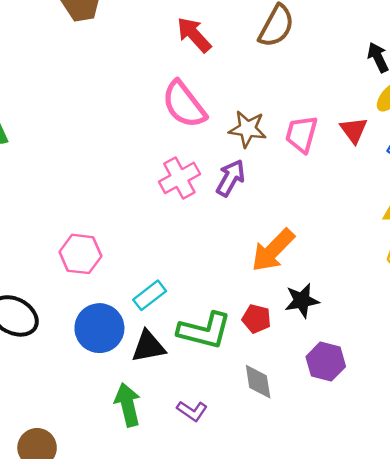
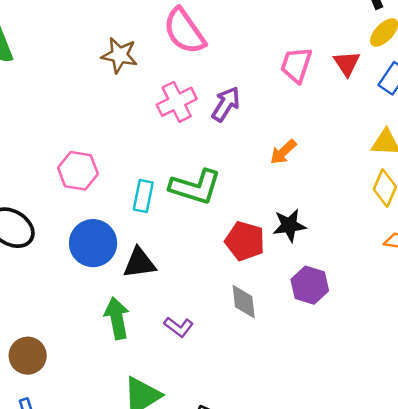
brown star: (248, 129) -> (119, 55), moved
orange arrow: (273, 250) -> (283, 152), moved, size x0.6
cyan rectangle: (150, 295) -> (143, 196), moved, turned -44
red pentagon: (256, 319) -> (245, 241), size x1.4
green L-shape: (204, 331) -> (195, 187), moved

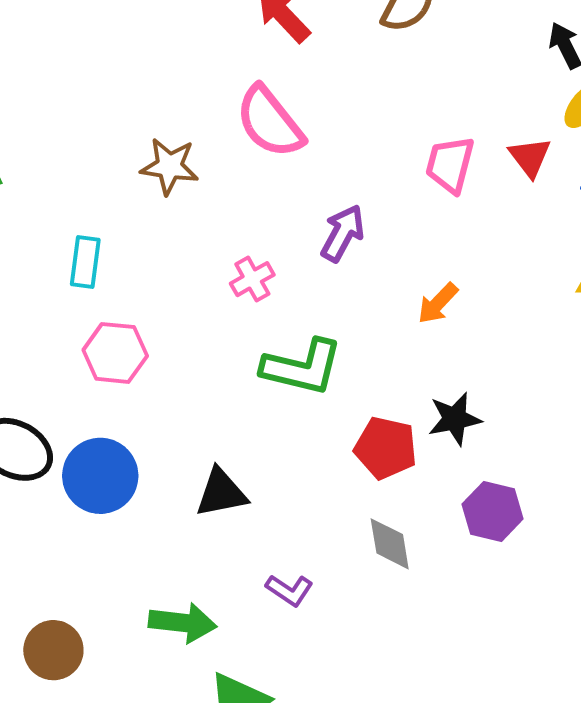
pink cross: (177, 102) -> (252, 279), moved, size x0.7
cyan rectangle: (143, 196) -> (85, 262), moved
blue circle: (93, 243) -> (100, 476), moved
green arrow: (117, 318) -> (183, 623), moved, turned 111

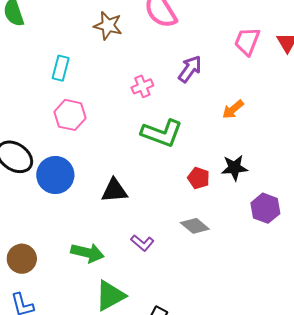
red pentagon: (386, 448) -> (199, 178), size x0.7
purple hexagon: (493, 511) -> (265, 208), moved
gray diamond: (390, 544) -> (195, 226), turned -48

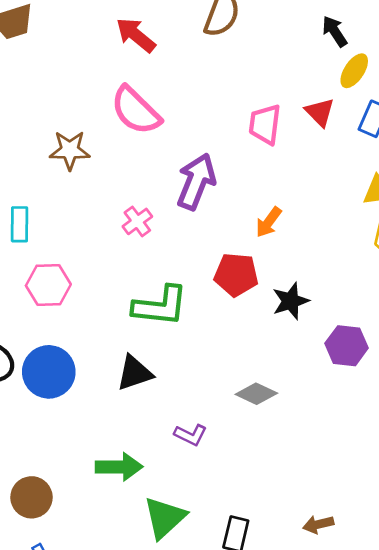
purple arrow: (190, 69) -> (196, 182), size x1.4
green L-shape: (162, 133) -> (160, 306), moved
red pentagon: (199, 178) -> (236, 275), moved, size x1.4

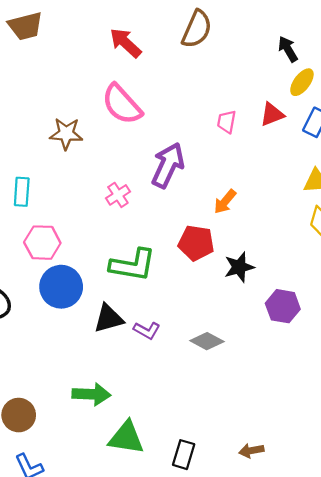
red triangle: (320, 112) -> (272, 114), turned 50
pink trapezoid: (265, 124) -> (227, 122), size x0.7
blue circle: (49, 372) -> (61, 287), moved
purple L-shape: (191, 435) -> (147, 330), moved
green triangle: (165, 518) -> (126, 438), turned 48

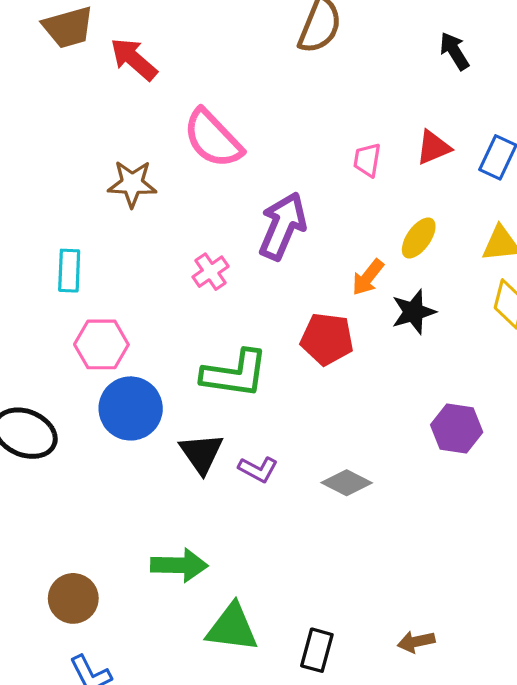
red arrow: (125, 43) -> (134, 59), moved
yellow ellipse: (302, 82) -> (419, 238), moved
black star: (239, 267) -> (413, 312), moved
black triangle: (109, 318) -> (201, 453), turned -48

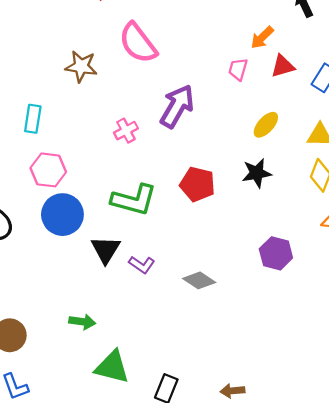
orange arrow: (368, 277) -> (262, 37), moved
green arrow: (179, 565) -> (82, 322), size x0.7

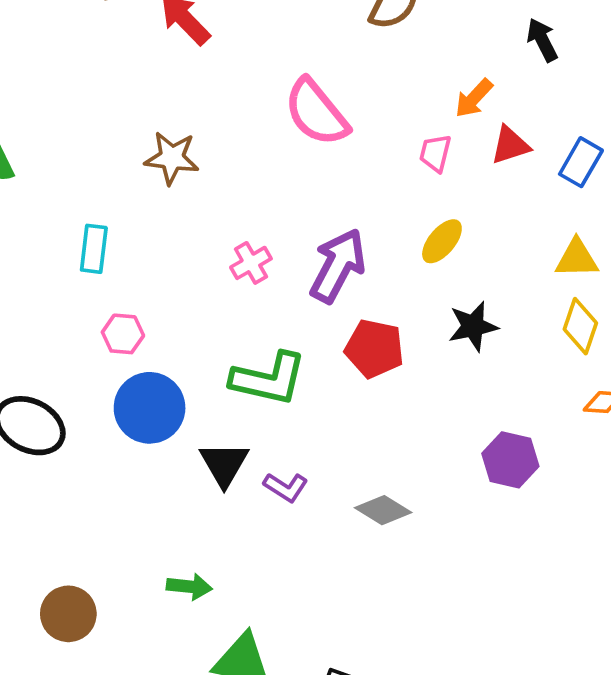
pink semicircle: (138, 43) -> (316, 112), moved
purple arrow: (177, 106) -> (338, 266), moved
yellow ellipse: (266, 125) -> (442, 241), moved
pink hexagon: (48, 170) -> (123, 334), size x0.7

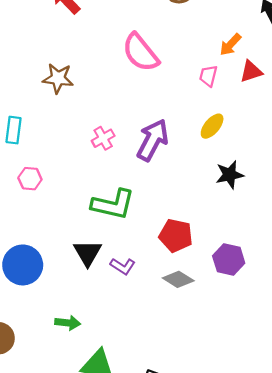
red pentagon: (374, 349) -> (176, 235), moved
blue circle: (150, 408) -> (23, 265), moved
purple hexagon: (510, 460) -> (229, 260), moved

